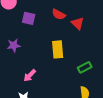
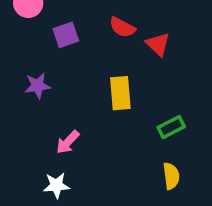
purple square: (29, 18) -> (66, 35), turned -32

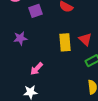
red triangle: (158, 44) -> (85, 39), moved

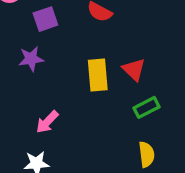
purple star: (20, 38) -> (31, 59), moved

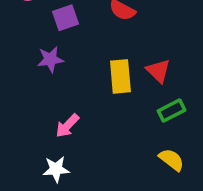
yellow semicircle: (147, 154) -> (172, 160), turned -45

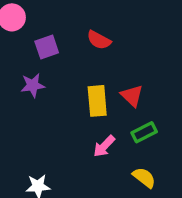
pink arrow: (67, 126) -> (104, 146), moved

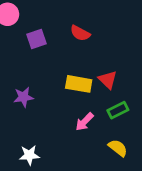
purple star: (33, 85) -> (23, 97), moved
yellow rectangle: (97, 101) -> (79, 84), turned -75

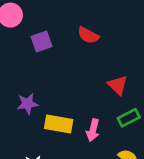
yellow rectangle: (79, 84) -> (59, 124), moved
pink arrow: (84, 122) -> (93, 130), turned -30

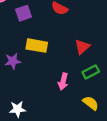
red triangle: (118, 85) -> (82, 47), turned 35
yellow rectangle: (59, 124) -> (37, 46), moved

